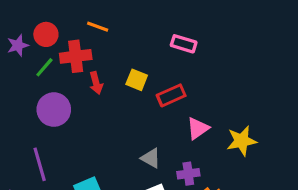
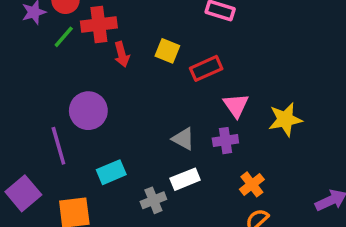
purple circle: (54, 110) -> (88, 111), moved
pink triangle: (198, 128) -> (236, 105), turned -30
purple cross: (188, 174) -> (225, 141), moved

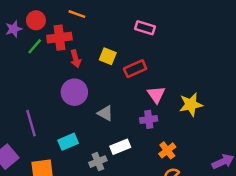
purple circle: (88, 111) -> (74, 92), moved
gray triangle: (183, 139) -> (105, 113), moved

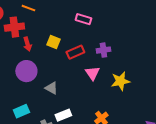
purple cross: (149, 119) -> (103, 50), moved

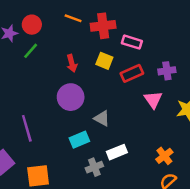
pink rectangle: (83, 19) -> (132, 42), moved
red cross: (14, 27) -> (103, 26), moved
cyan rectangle: (21, 111) -> (79, 140), moved

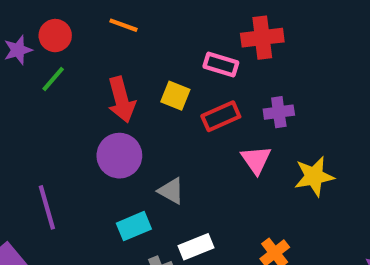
red cross: (103, 26) -> (262, 38), moved
red arrow: (72, 63) -> (121, 100), size x1.5

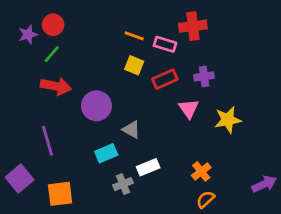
orange line: (124, 25) -> (134, 36), moved
red arrow: (121, 100) -> (56, 86), moved, turned -64

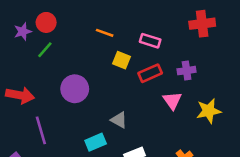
red cross: (193, 26) -> (202, 24), moved
orange line: (134, 36) -> (105, 33), moved
red arrow: (56, 86) -> (20, 95), moved
purple circle: (96, 106) -> (75, 89), moved

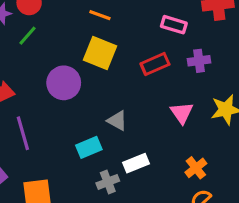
pink rectangle: (150, 41) -> (174, 25), moved
yellow square: (122, 60) -> (100, 53), moved, size x1.5
pink triangle: (172, 100) -> (182, 113), moved

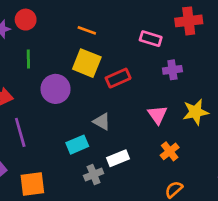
green line: (28, 36) -> (28, 59), moved, turned -42
red rectangle: (155, 64) -> (118, 78), moved
orange cross: (196, 168) -> (170, 151), moved

